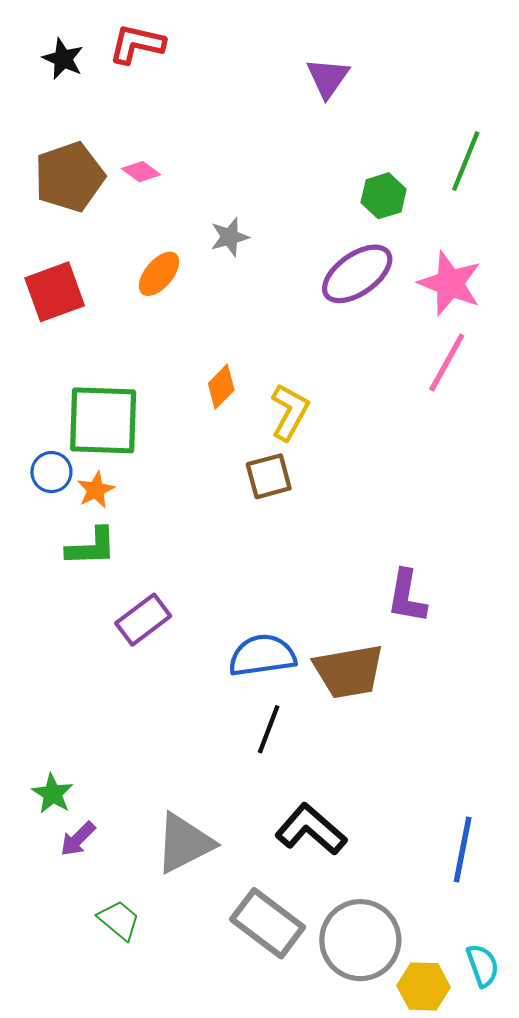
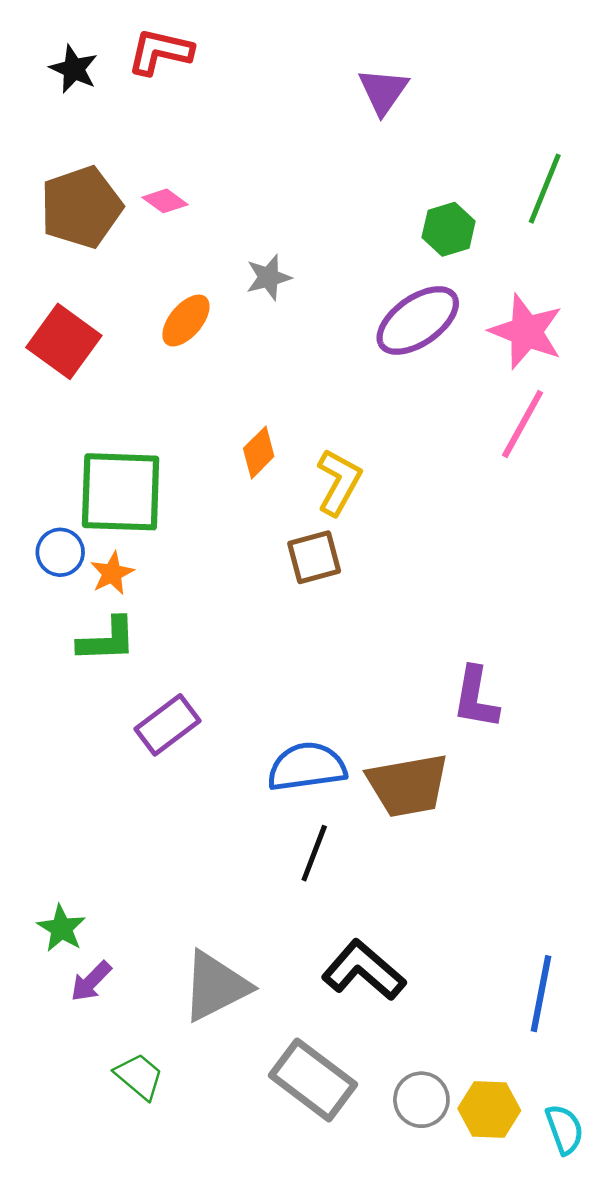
red square: (55, 292) -> (64, 341), turned -34
gray circle: (360, 940) -> (421, 1100), size x0.6
yellow hexagon: (424, 986) -> (489, 1110), moved

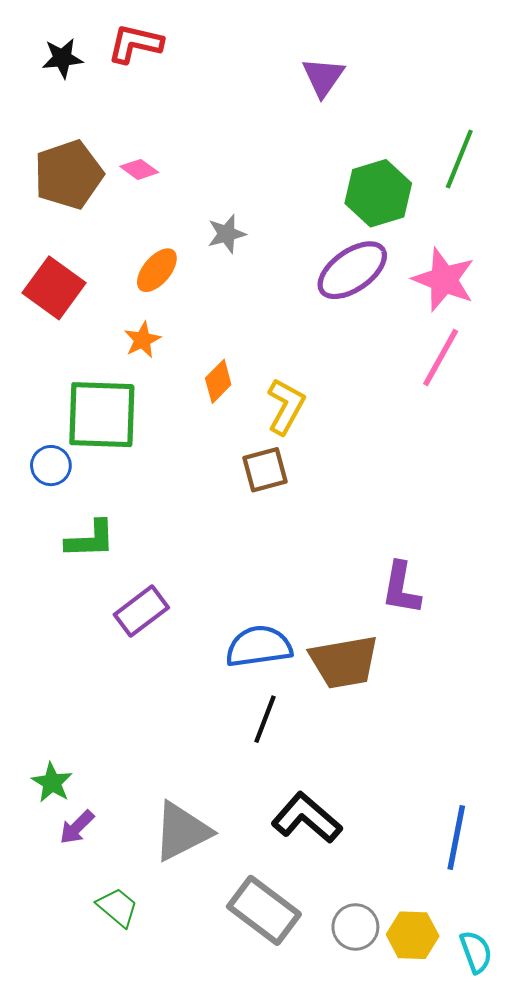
black star: (74, 69) -> (62, 58), turned -30
green hexagon: (449, 229) -> (378, 193), size x1.5
orange star: (112, 573) -> (142, 340), moved

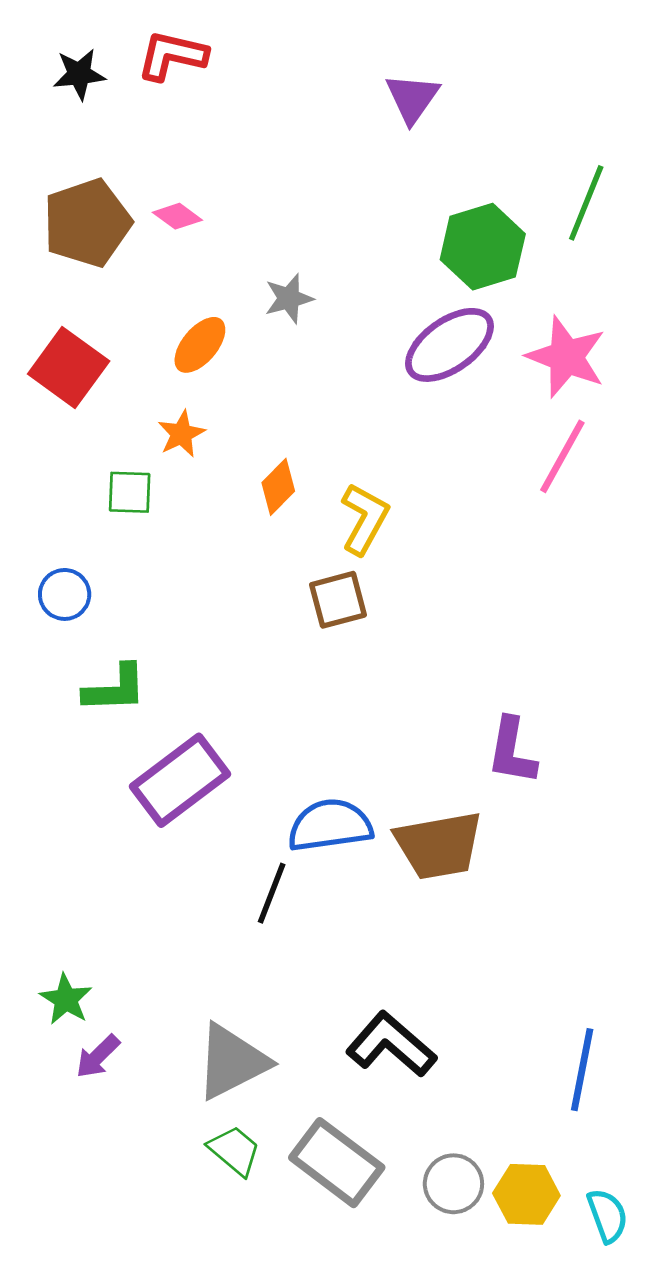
green square: (102, 415) -> (130, 492), moved, size x0.5
purple rectangle: (141, 611) -> (180, 780), size x1.4
black line: (265, 719) -> (272, 893), moved
green trapezoid: (117, 907) -> (234, 1151), moved

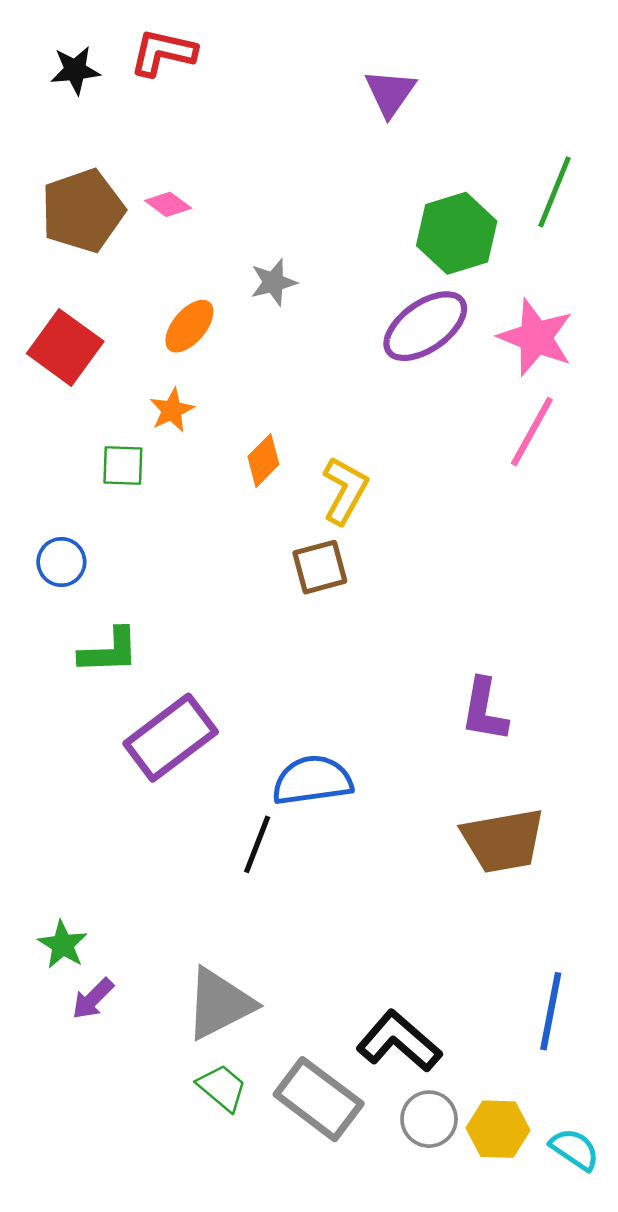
brown trapezoid: (439, 845) -> (503, 841), moved
black L-shape: (391, 1044) -> (399, 1041), moved
cyan semicircle: (607, 1216) -> (575, 1149), turned -36

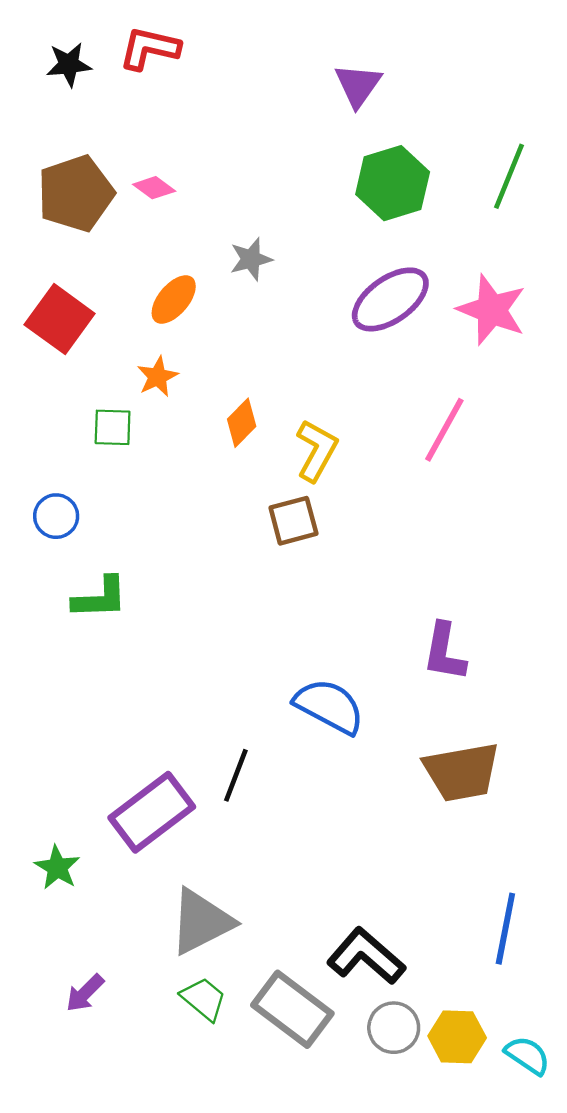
green hexagon: (457, 233) -> (393, 183), moved
pink line: (532, 432) -> (444, 430), moved
purple rectangle: (171, 738) -> (152, 812), moved
blue semicircle: (312, 780) -> (329, 706), moved, turned 36
purple arrow: (93, 999) -> (85, 993), moved

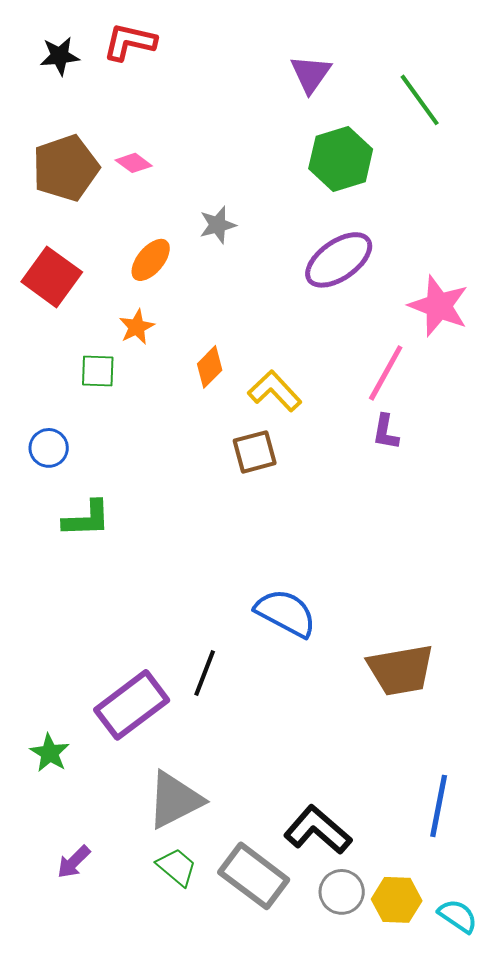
green line: (509, 176) -> (420, 100), moved, turned -58
pink star: (492, 310) -> (439, 306), moved
yellow L-shape: (317, 450) -> (275, 391), turned -72
purple L-shape: (444, 652) -> (386, 432), moved, size x0.7

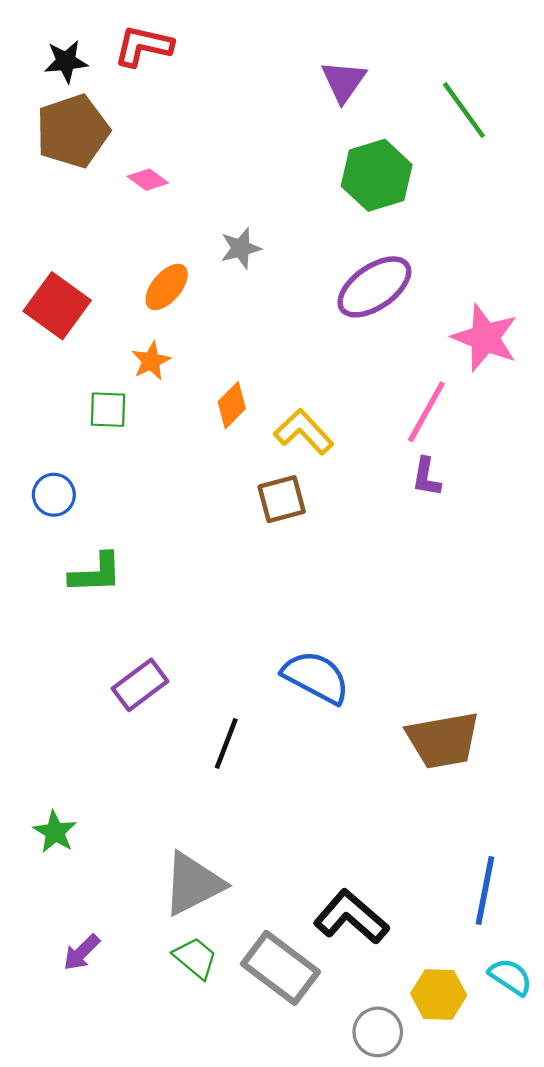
brown pentagon: (66, 168) -> (73, 131), moved
purple rectangle: (132, 705) -> (140, 685), moved, size x0.7
gray circle: (342, 892) -> (378, 1032), moved
cyan semicircle: (458, 916) -> (510, 977), moved

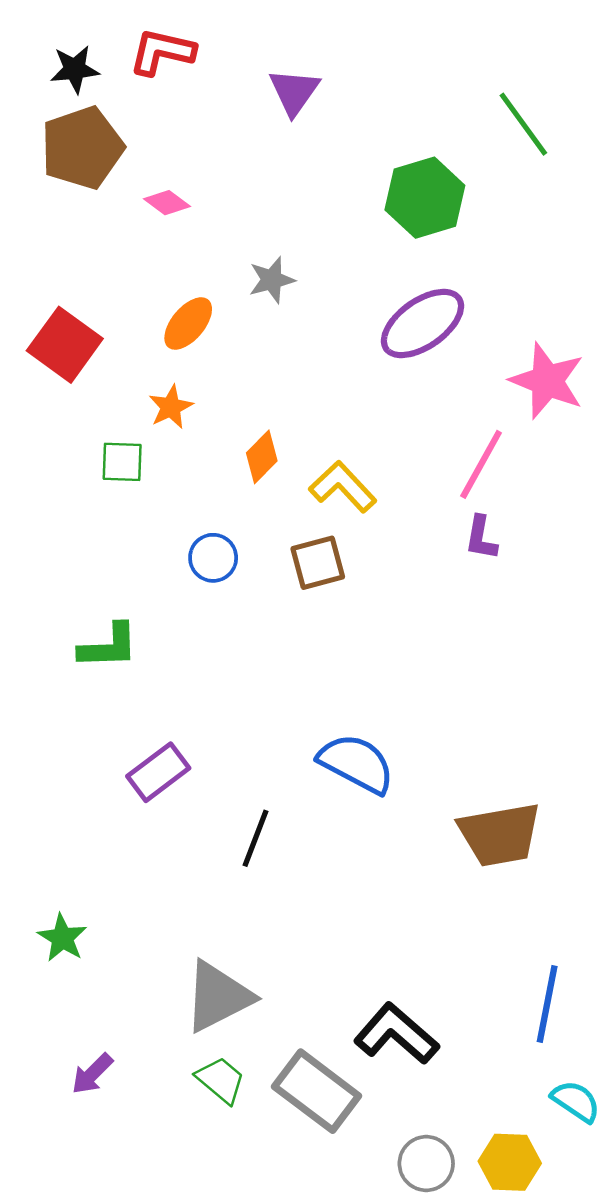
purple triangle: (343, 81) -> (294, 92), moved
blue circle: (54, 495) -> (213, 558), moved
yellow hexagon: (439, 994) -> (510, 1162), moved

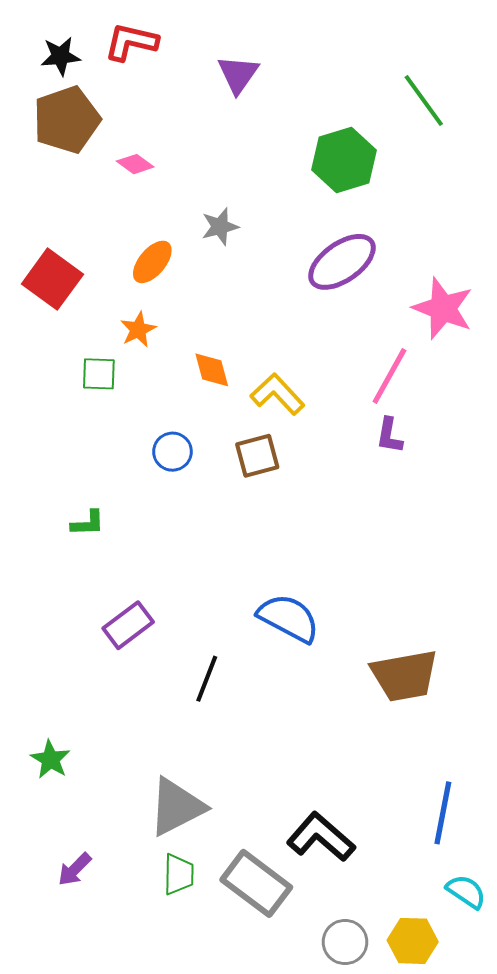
orange diamond: (262, 457) -> (212, 370), turned -60
green L-shape: (108, 646) -> (88, 523), size x0.7
green trapezoid: (221, 1080) -> (179, 874), turned 51

